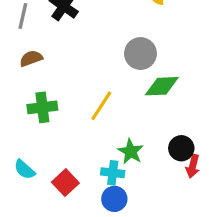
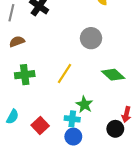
green diamond: (162, 86) -> (113, 75), moved, turned 45
black circle: (181, 148) -> (115, 129), moved
cyan semicircle: (25, 169) -> (13, 117), turned -104

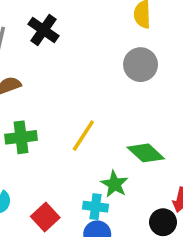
gray circle: (91, 38) -> (141, 65), moved
green diamond: (113, 75) -> (146, 153), moved

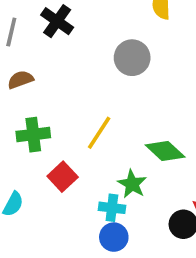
gray circle: (141, 65) -> (132, 58), moved
red square: (45, 217) -> (63, 177), moved

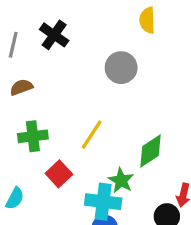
green diamond: (165, 151) -> (151, 151), turned -76
cyan cross: (112, 208) -> (103, 202), size x1.5

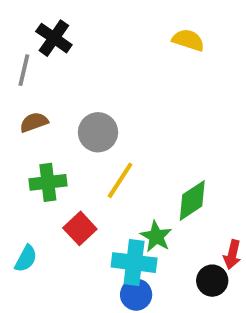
yellow semicircle: (147, 20) -> (188, 40), turned 110
black cross: (54, 35) -> (54, 38), moved
gray circle: (121, 68) -> (98, 132), moved

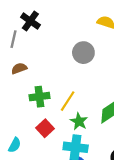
gray circle: (98, 132) -> (83, 53), moved
green cross: (48, 182) -> (39, 97), moved
green star: (156, 236) -> (79, 121), moved

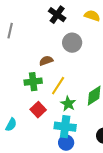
black cross: (30, 21) -> (57, 15), moved
brown semicircle: (19, 68) -> (46, 61), moved

